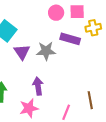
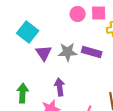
purple rectangle: (70, 39) -> (92, 52), moved

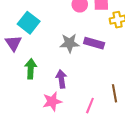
purple triangle: (44, 53) -> (13, 43), moved
green arrow: (23, 93) -> (31, 69), moved

